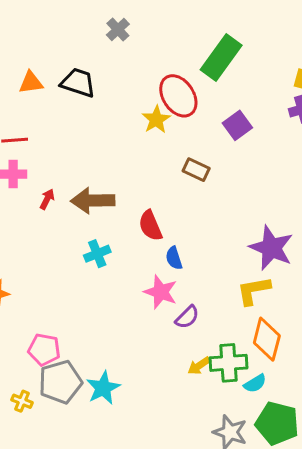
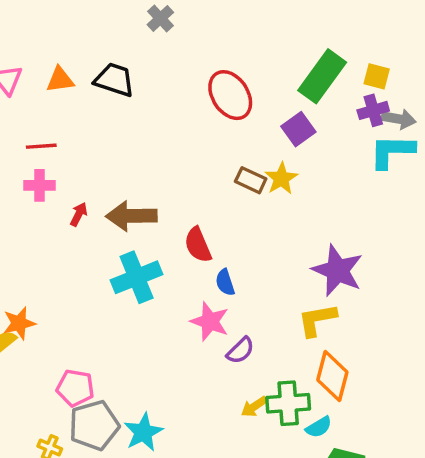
green rectangle: (221, 58) -> (322, 76), moved
yellow star: (156, 119) -> (281, 179), moved
cyan cross: (97, 254) -> (137, 277), size x1.6

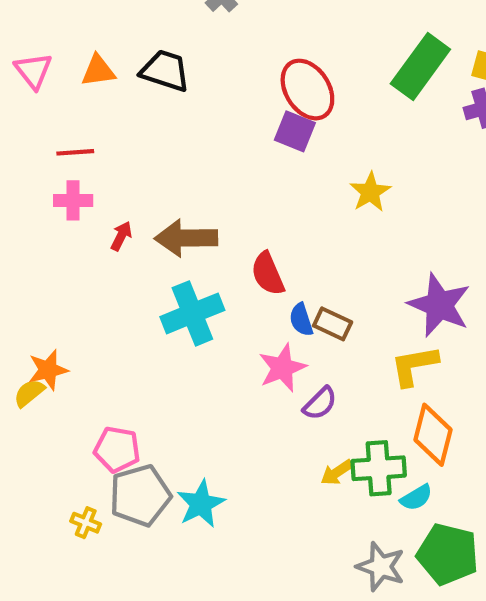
purple square: (298, 129) -> (295, 131), moved, turned -32
brown rectangle: (251, 180) -> (333, 324), moved
pink star: (210, 322) -> (282, 368), turned 30

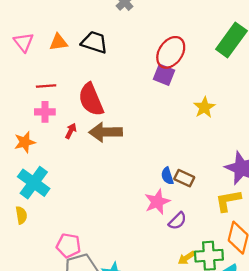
red ellipse: (307, 90) -> (171, 52), turned 68
red semicircle: (268, 274) -> (91, 100), moved, size x1.4
cyan cross: (192, 313) -> (34, 183), moved, turned -32
orange star: (48, 370) -> (25, 142), moved
yellow semicircle: (29, 393) -> (21, 215), turned 120

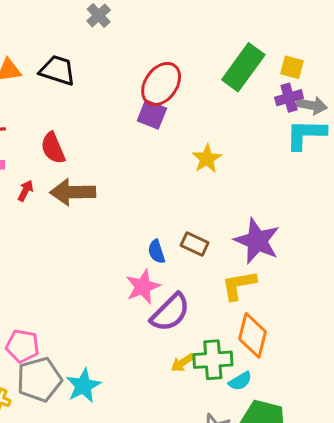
red semicircle: (91, 100) -> (53, 148), size x0.7
brown rectangle: (184, 178) -> (195, 244), moved
purple semicircle: (177, 221) -> (170, 312), size x1.6

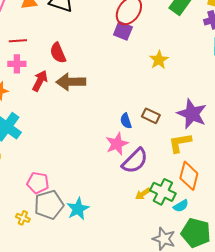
red arrow: (26, 191) -> (40, 81), size x1.5
green cross: (213, 360) -> (163, 192), turned 30

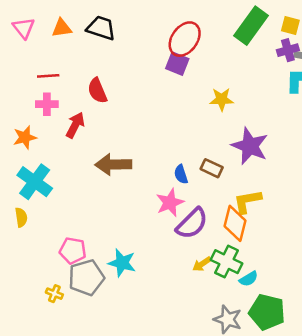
yellow star: (159, 60) -> (222, 99), turned 30
brown arrow: (71, 82) -> (113, 164), moved
purple star: (192, 114) -> (250, 146), moved
orange diamond: (189, 176) -> (235, 223), moved
cyan star: (78, 209) -> (122, 263), moved, turned -30

